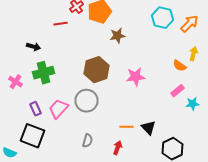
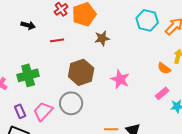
red line: (60, 24) -> (57, 40), moved
black arrow: (34, 47) -> (28, 25), moved
pink star: (136, 77) -> (120, 79), turned 30

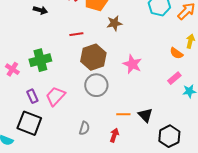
red line: (57, 40) -> (76, 34), moved
gray circle: (71, 103) -> (96, 85), moved

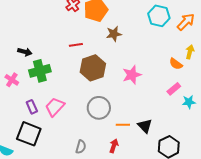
black arrow: (40, 10) -> (25, 52), moved
pink star: (132, 64) -> (132, 75), turned 30
gray circle: (96, 85) -> (99, 108), moved
gray semicircle: (84, 128) -> (81, 147), moved

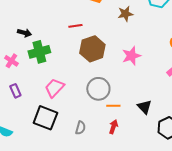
brown star: (114, 34) -> (125, 14), moved
purple rectangle: (32, 107) -> (15, 91), moved
orange line: (123, 125) -> (113, 106), moved
black square: (29, 134) -> (45, 118), moved

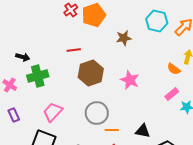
pink star: (131, 56) -> (130, 80), turned -30
black triangle: (144, 107) -> (143, 131), turned -35

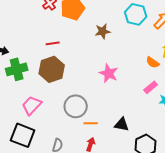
brown hexagon: (91, 73) -> (52, 69), moved

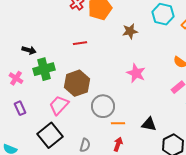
brown hexagon: (52, 69) -> (77, 83), moved
black square: (23, 135) -> (50, 135), turned 30

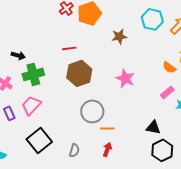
brown hexagon: (77, 83) -> (79, 73), moved
pink trapezoid: (59, 105) -> (31, 105), moved
black triangle: (149, 124) -> (153, 127), moved

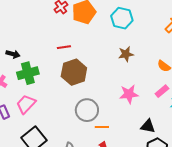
cyan hexagon: (152, 19) -> (122, 18), moved
brown star: (119, 36) -> (126, 54), moved
pink star: (125, 78) -> (129, 94), moved, turned -30

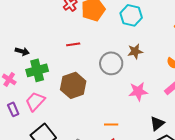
brown hexagon: (74, 72) -> (73, 85), moved
gray circle: (87, 110) -> (111, 63), moved
black triangle: (148, 126) -> (157, 123), turned -49

